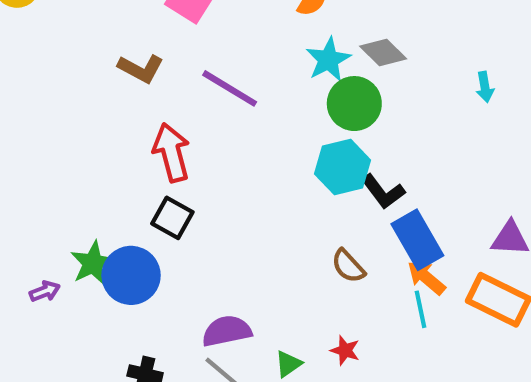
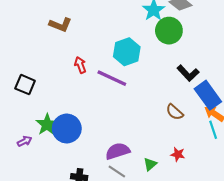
purple line: (230, 88) -> (112, 78), moved
red arrow: (171, 152) -> (80, 65), size x0.6
cyan hexagon: (343, 167) -> (127, 52), moved
black square: (172, 218) -> (25, 85), moved

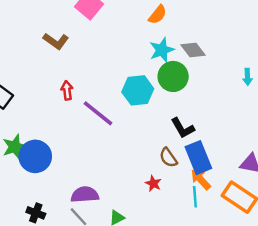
cyan hexagon: (127, 52) -> (138, 90), moved
brown semicircle: (175, 112) -> (168, 158), moved
red star: (178, 154) -> (153, 183), moved

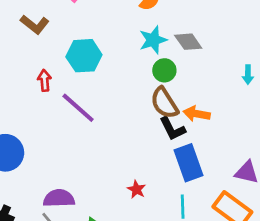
green circle: (173, 76) -> (164, 70), size x0.7
cyan hexagon: (138, 90) -> (84, 56), moved
brown semicircle: (168, 158) -> (164, 103), moved, size x1.4
orange arrow: (201, 179) -> (197, 114), moved, turned -40

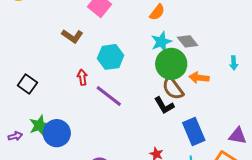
green circle: (164, 70) -> (171, 64), size x1.8
orange arrow: (197, 114) -> (199, 78), moved
black L-shape: (172, 129) -> (164, 105), moved

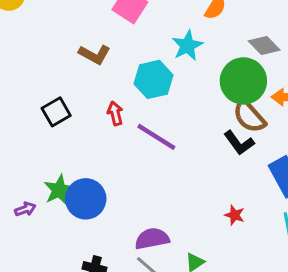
cyan star: (161, 42) -> (187, 46), moved
black square: (27, 84) -> (56, 112), moved, turned 30

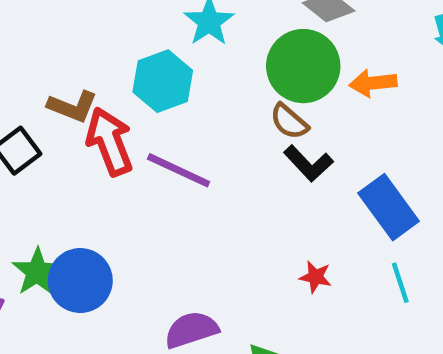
brown L-shape: (95, 54) -> (73, 106), moved
red arrow: (115, 113) -> (110, 142), size x1.8
brown semicircle: (249, 116) -> (289, 121), moved, size x0.7

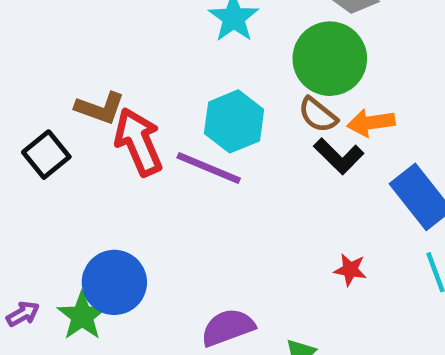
cyan hexagon: (163, 81) -> (234, 121), moved
orange arrow: (373, 83) -> (371, 123), moved
green star: (37, 272) -> (82, 316), moved

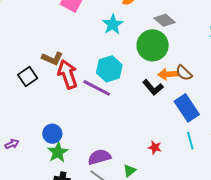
brown semicircle: (318, 115) -> (184, 73), moved
red star: (350, 270) -> (155, 147), moved
blue circle: (114, 282) -> (52, 134), size x0.7
green star: (82, 316) -> (58, 152), moved

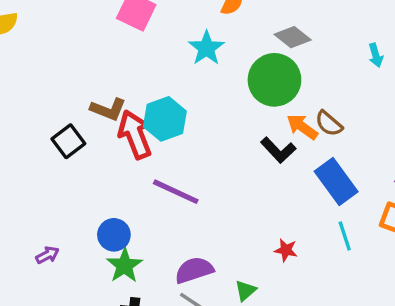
cyan hexagon: (109, 69) -> (165, 119), moved
orange arrow: (168, 74) -> (302, 127), turned 42
purple line: (97, 88) -> (176, 192), moved

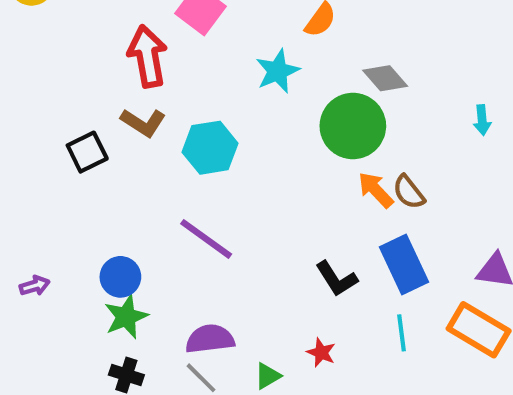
red arrow: (135, 135) -> (148, 56), moved
black L-shape: (278, 150) -> (336, 279), moved
red star: (286, 250) -> (321, 353), moved

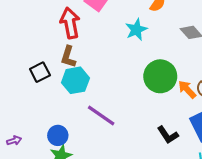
brown L-shape: (143, 122) -> (68, 57), turned 75
green circle: (353, 126) -> (160, 76), moved
cyan hexagon: (210, 148) -> (75, 80), moved

